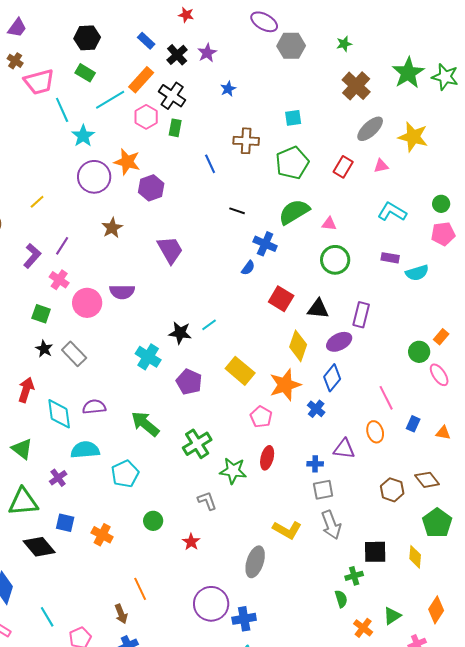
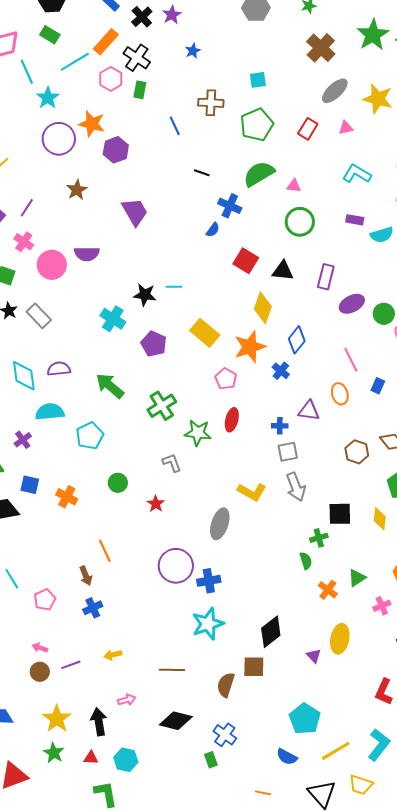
cyan line: (209, 325) -> (174, 287), turned 35
purple ellipse: (339, 342) -> (352, 304), moved

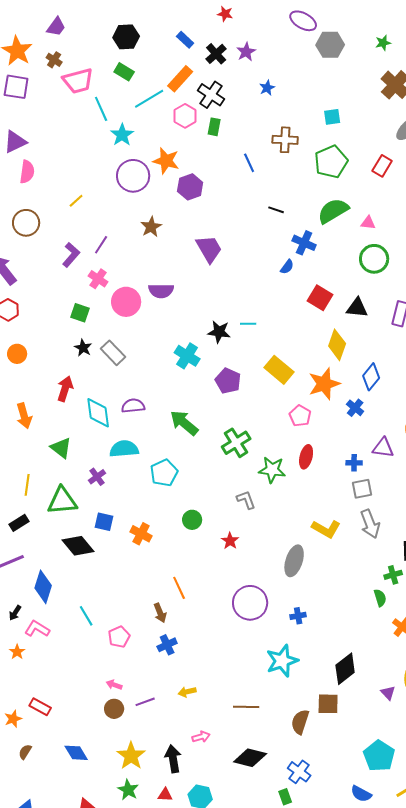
blue cross: (209, 581) -> (298, 616), moved, size x0.7

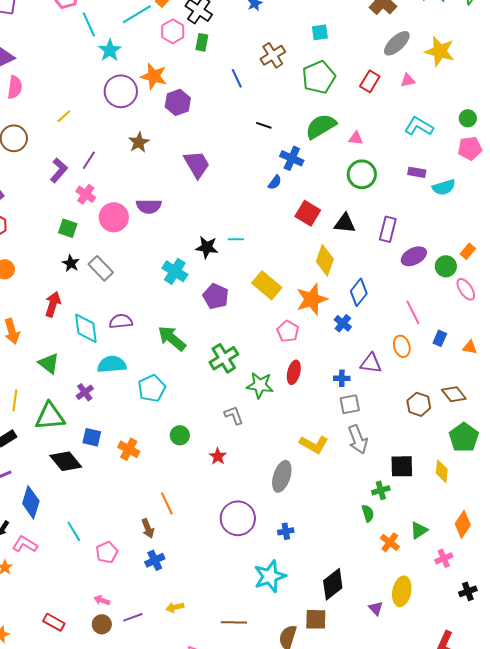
brown cross: (285, 140) -> (273, 55), turned -35
red rectangle: (40, 707) -> (54, 622), moved

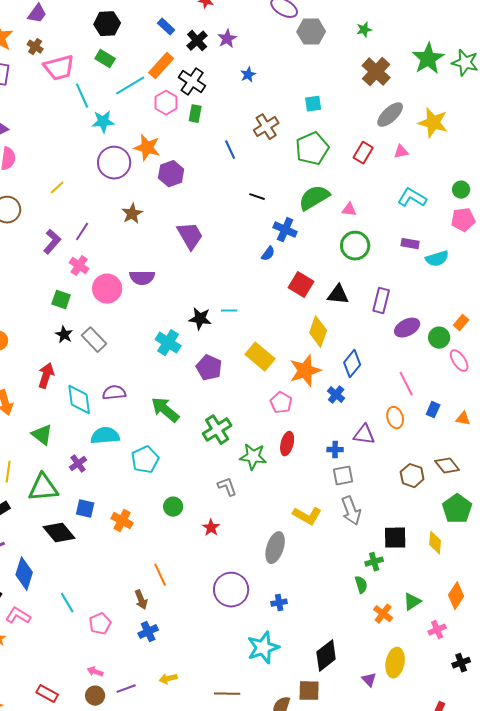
cyan star: (110, 50) -> (103, 122), turned 30

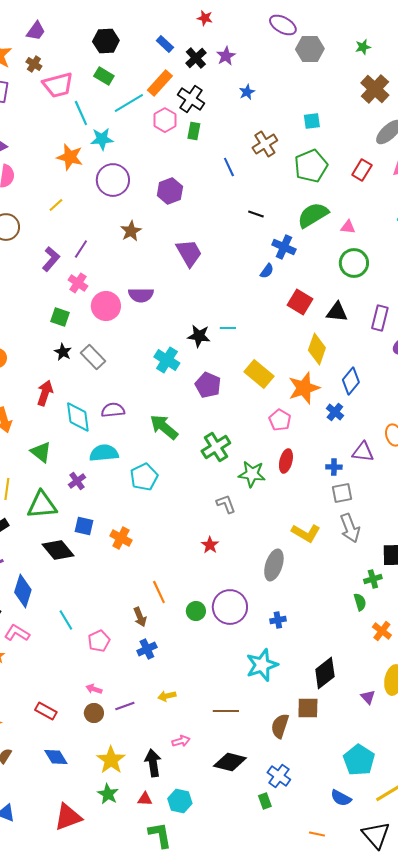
orange star: (147, 148) -> (70, 157), moved
green circle: (173, 507) -> (196, 611), moved

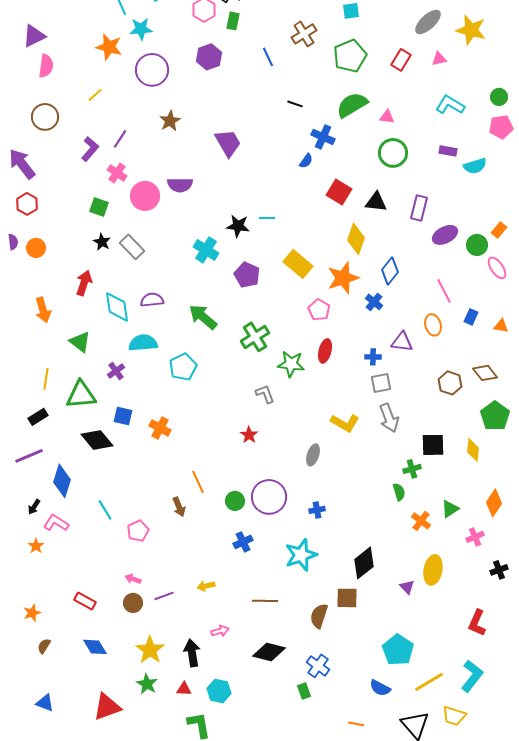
purple hexagon: (170, 191) -> (209, 57), moved
gray ellipse: (274, 565) -> (313, 455), size x0.7
blue cross: (147, 649) -> (243, 542), moved

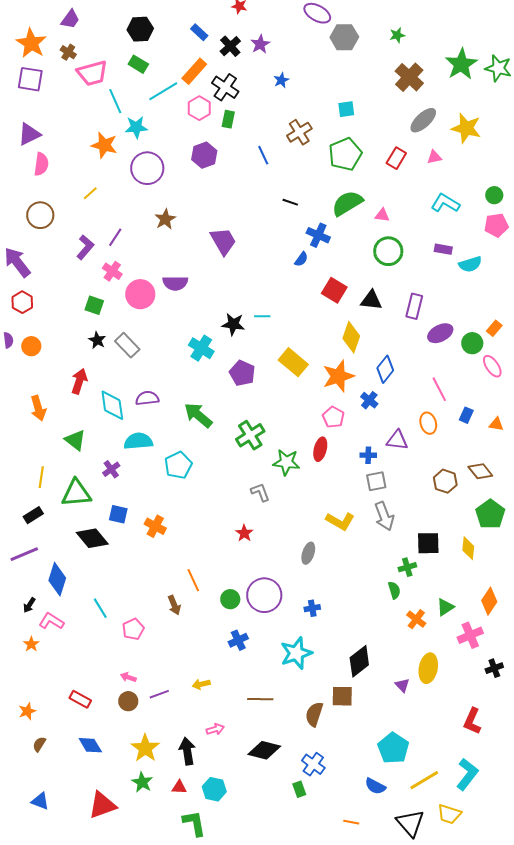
pink pentagon: (319, 310) -> (333, 417), moved
pink cross: (475, 537) -> (470, 635), size x1.4

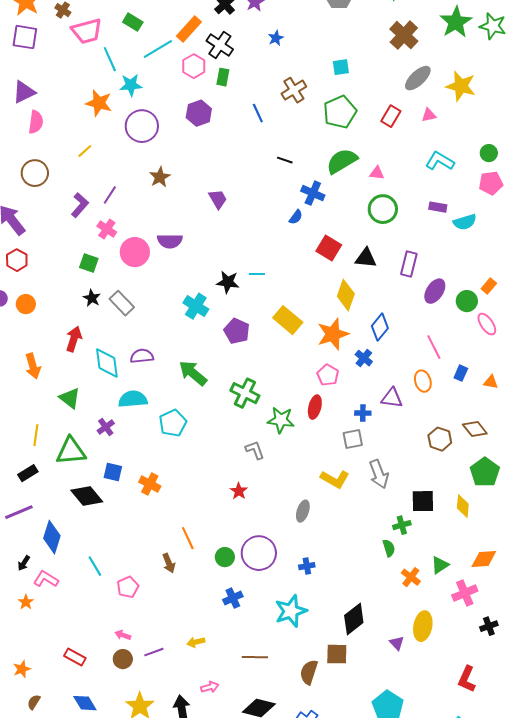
purple trapezoid: (223, 241) -> (218, 199), size x0.7
purple ellipse: (440, 333) -> (435, 291), turned -30
green cross: (250, 435) -> (245, 393), turned -32
gray square: (376, 481) -> (353, 439), moved
orange diamond: (489, 601) -> (484, 559), turned 52

